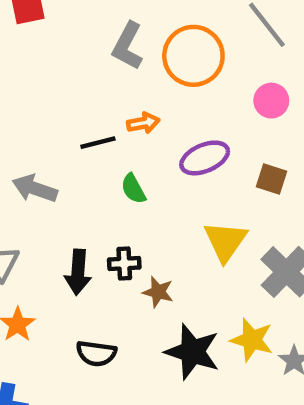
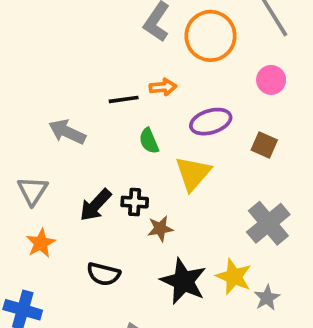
yellow triangle: (225, 241) -> (193, 173), moved
black arrow: (78, 272) -> (95, 205), turned 33
brown star: (158, 292) -> (160, 229), turned -30

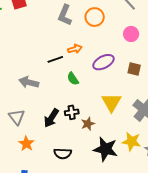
orange circle: (210, 36) -> (95, 17), size x0.7
yellow triangle: (193, 173) -> (112, 102), moved

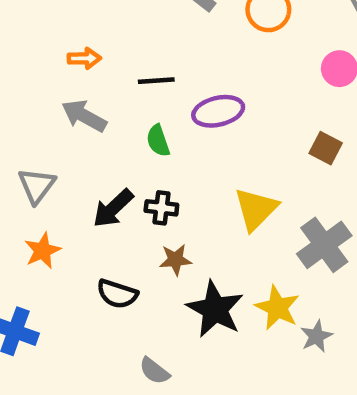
orange arrow: (75, 49) -> (84, 58), moved
purple ellipse: (103, 62) -> (218, 111), moved
green semicircle: (73, 79) -> (158, 141), moved
brown star: (88, 124) -> (175, 260), moved

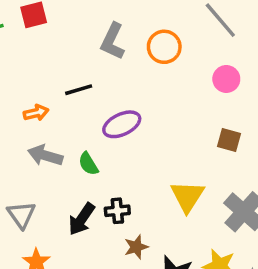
black line: (156, 81) -> (79, 90), moved
purple ellipse: (218, 111) -> (122, 124), moved
green semicircle: (158, 141) -> (88, 164), moved

